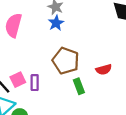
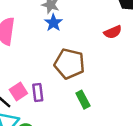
red semicircle: (104, 69) -> (113, 32), moved
green rectangle: (79, 86) -> (83, 100), moved

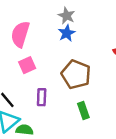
pink square: (18, 92) -> (27, 65), moved

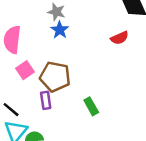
brown pentagon: (76, 74) -> (55, 77), moved

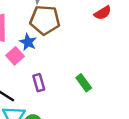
blue star: (60, 30) -> (28, 42), moved
brown pentagon: (55, 77) -> (45, 20), moved

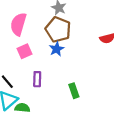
blue star: (28, 42) -> (57, 49), moved

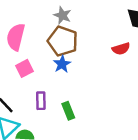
green rectangle: (74, 91) -> (68, 111), moved

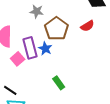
brown pentagon: (63, 41) -> (56, 29), moved, turned 30
purple rectangle: (41, 101) -> (30, 48), moved, size x1.5

